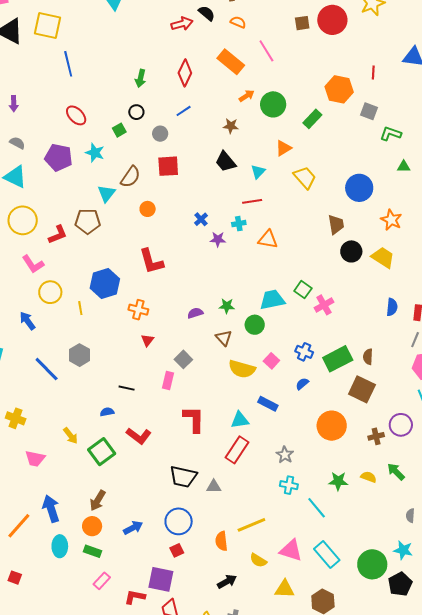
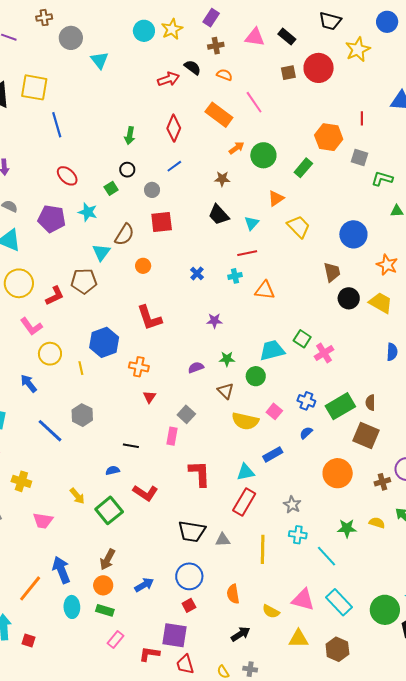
purple star: (218, 239) -> (214, 321), moved
blue rectangle: (268, 404) -> (273, 454), turned -54
yellow line: (251, 525) -> (263, 549), moved, turned -64

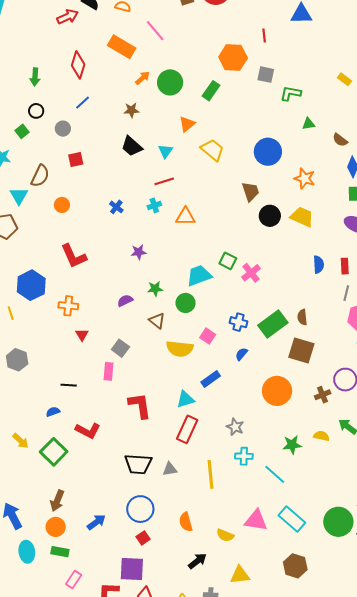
red square: (162, 222) -> (76, 159), size x0.7
yellow triangle: (299, 639) -> (240, 575), moved

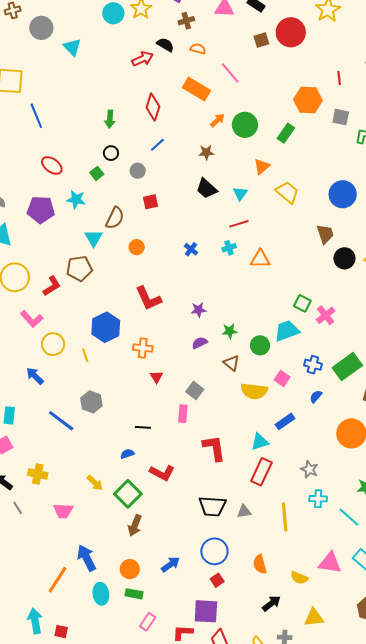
purple star: (139, 252) -> (199, 310), moved
cyan trapezoid: (199, 276) -> (287, 331), moved
brown arrow: (57, 501) -> (135, 525), moved

